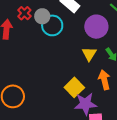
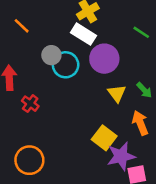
red cross: (24, 13) -> (30, 104), moved
purple circle: (96, 27) -> (104, 59), moved

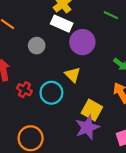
cyan circle: (66, 65) -> (51, 93), moved
yellow triangle: (117, 93) -> (73, 75), moved
purple star: (121, 156) -> (87, 127), moved

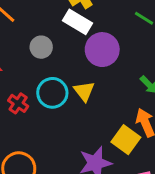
cyan circle: (51, 93) -> (52, 93), moved
yellow square: (92, 110) -> (126, 140), moved

